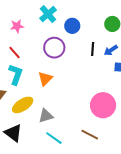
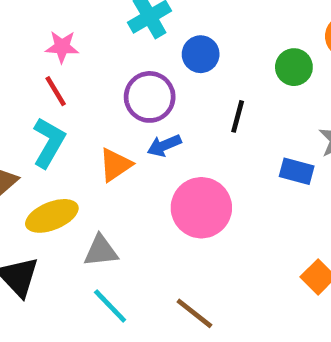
pink star: (17, 26) -> (62, 47), moved
blue arrow: (111, 50) -> (164, 145), moved
pink circle: (103, 105) -> (201, 208), moved

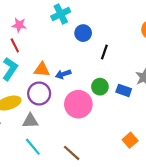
green circle: (294, 67) -> (100, 87), moved
purple circle: (150, 97) -> (39, 93), moved
black line: (238, 116) -> (104, 52), moved
orange triangle: (115, 165) -> (42, 70), moved, turned 35

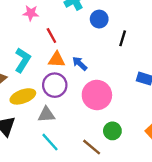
red line: (15, 45) -> (51, 35), moved
blue arrow: (63, 74) -> (80, 64), turned 64
green circle: (100, 87) -> (112, 131), moved

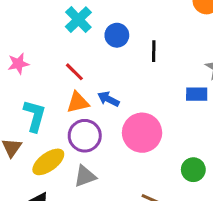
pink star: (31, 13) -> (18, 64), moved
red line: (51, 35) -> (74, 72), moved
green circle: (112, 131) -> (193, 170), moved

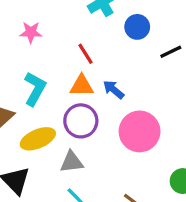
black line: (154, 51) -> (171, 52), turned 50

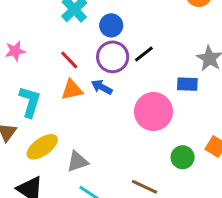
black line: (171, 52) -> (144, 54), moved
purple circle: (81, 121) -> (113, 57), moved
pink circle: (140, 131) -> (153, 112), moved

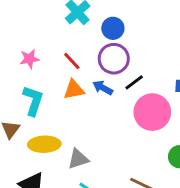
pink star: (15, 51) -> (30, 59), moved
black line: (144, 54) -> (134, 82), moved
yellow ellipse: (42, 147) -> (44, 144), turned 32

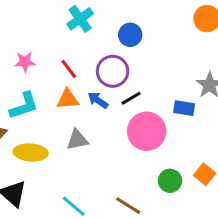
blue circle: (113, 28) -> (130, 35), moved
cyan L-shape: (33, 101) -> (24, 106), turned 48
gray triangle: (78, 159) -> (77, 140), moved

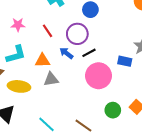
orange triangle: (68, 99) -> (42, 60), moved

